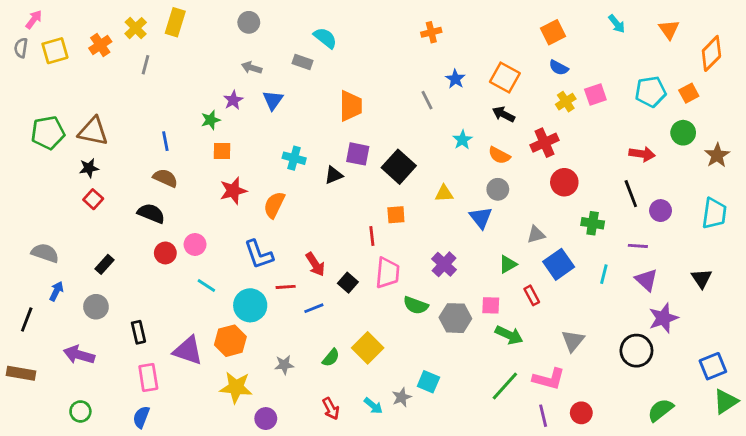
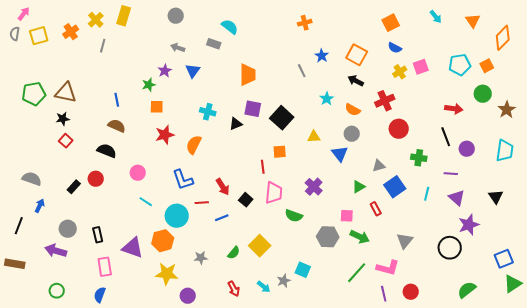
red circle: (165, 253) -> (96, 179), moved
gray circle: (96, 307) -> (68, 229), moved
gray hexagon: (455, 318) -> (328, 237), moved

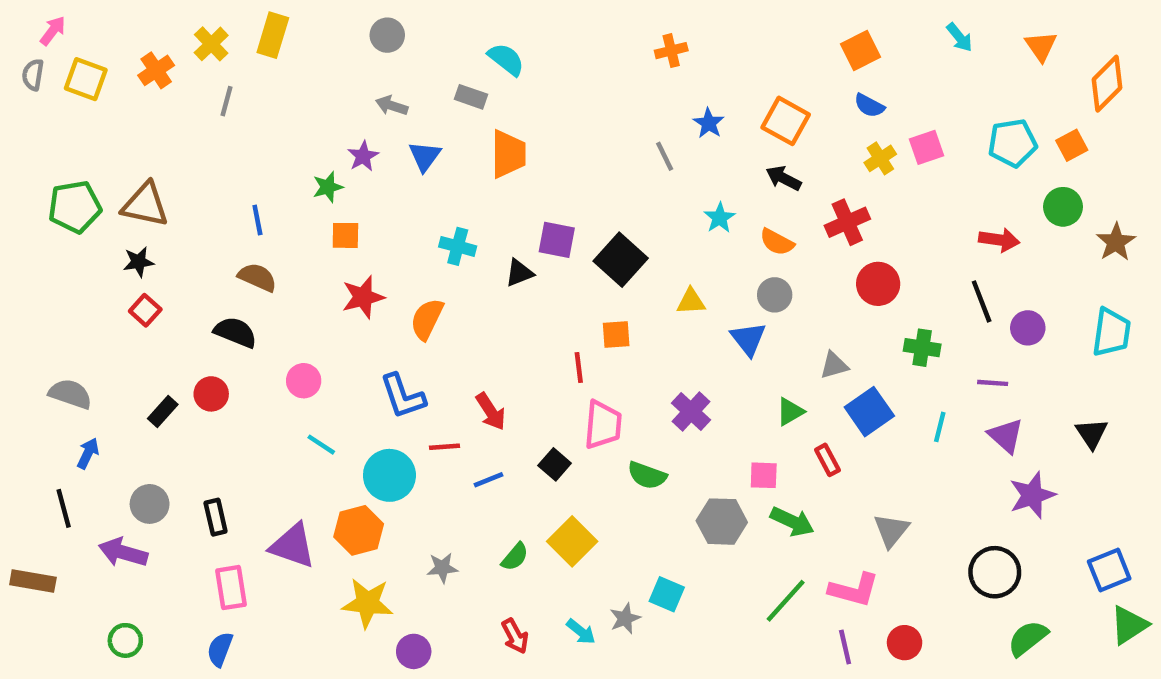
yellow square: (39, 36) -> (86, 79), turned 36
orange trapezoid: (248, 75) -> (508, 154), moved
black square: (246, 200) -> (555, 464), moved
black line: (19, 226) -> (64, 508), moved, turned -36
black circle: (450, 248) -> (995, 572), moved

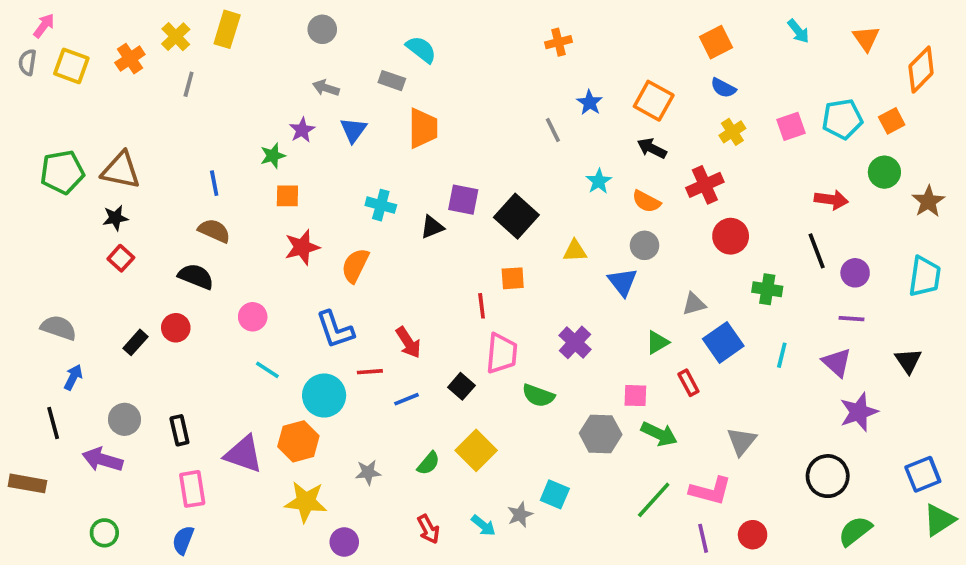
pink square: (927, 147) -> (791, 126), moved
purple line: (993, 383) -> (851, 319), moved

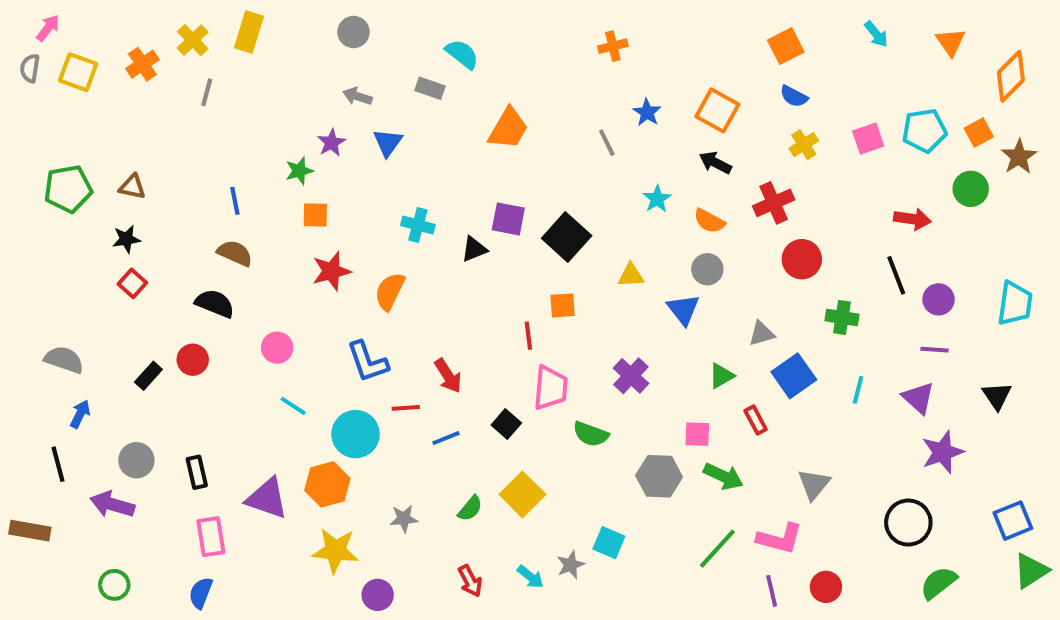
orange trapezoid: (423, 128) -> (508, 129), moved, turned 30
brown triangle: (121, 170) -> (132, 187), size x0.6
brown star: (928, 201) -> (1019, 157), moved

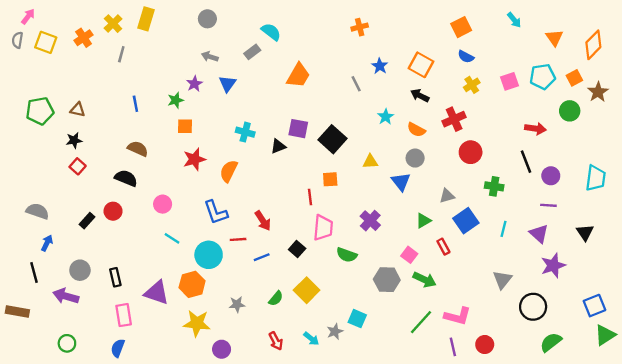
orange triangle: (951, 42) -> (554, 38), moved
gray rectangle: (430, 88) -> (252, 52), turned -56
blue line: (235, 201) -> (135, 104), moved
pink square: (697, 434) -> (409, 255), turned 35
gray triangle: (814, 484) -> (502, 280), moved

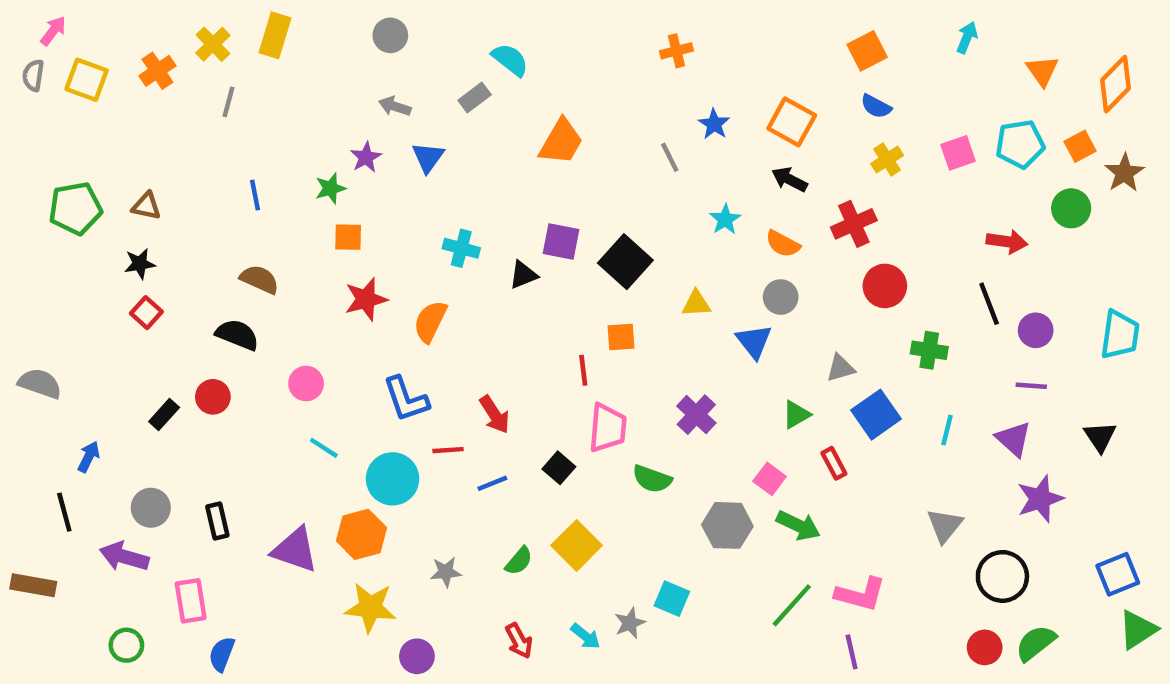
cyan arrow: (514, 20) -> (967, 38), turned -119
gray semicircle: (37, 211) -> (40, 384), moved
pink rectangle: (124, 315) -> (191, 601), moved
red circle: (485, 345) -> (985, 647), moved

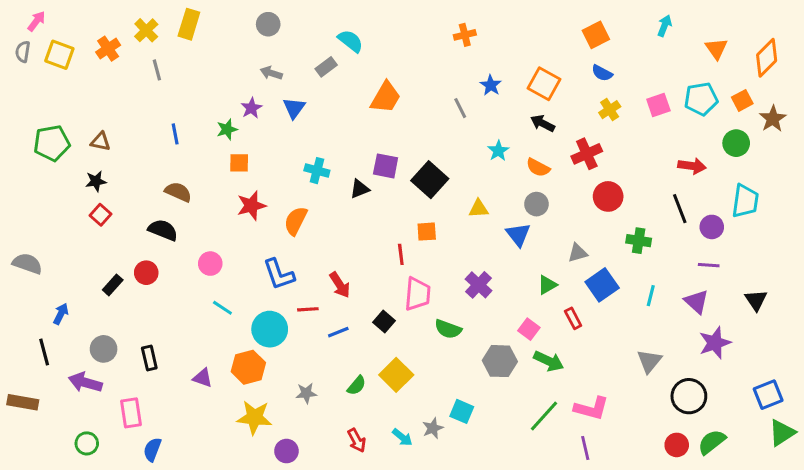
gray line: (228, 102) -> (157, 70), turned -30
cyan trapezoid: (1120, 335) -> (745, 201), moved
purple triangle: (295, 550) -> (203, 378), size x0.6

